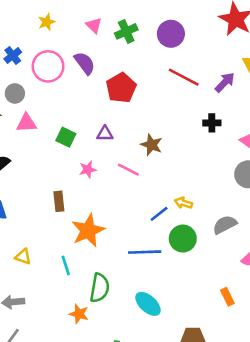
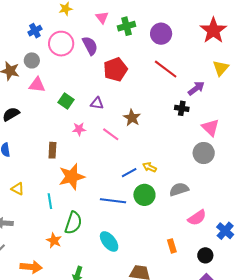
purple arrow: (225, 82) -> (196, 88), moved

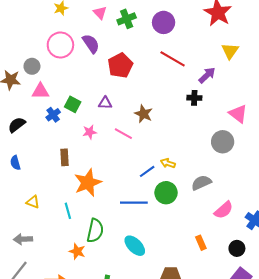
blue cross: (35, 31) -> (53, 115), moved
pink triangle: (210, 127) -> (238, 114), moved

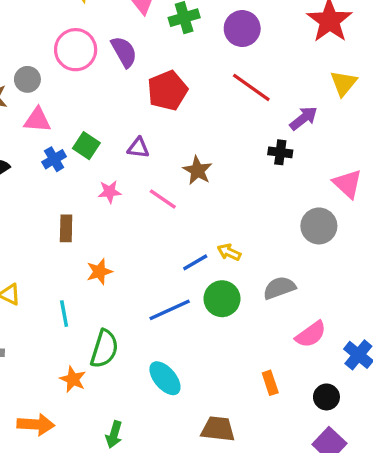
orange star: (88, 183) -> (99, 272), size x0.6
blue line: (134, 203) -> (170, 310), turned -30

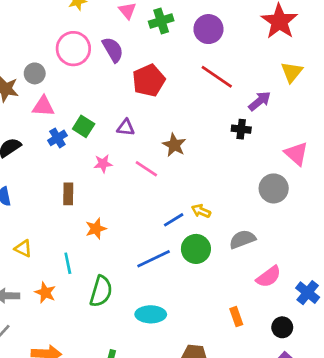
cyan ellipse: (165, 378) -> (151, 314), turned -48
orange star: (73, 379) -> (45, 293), moved

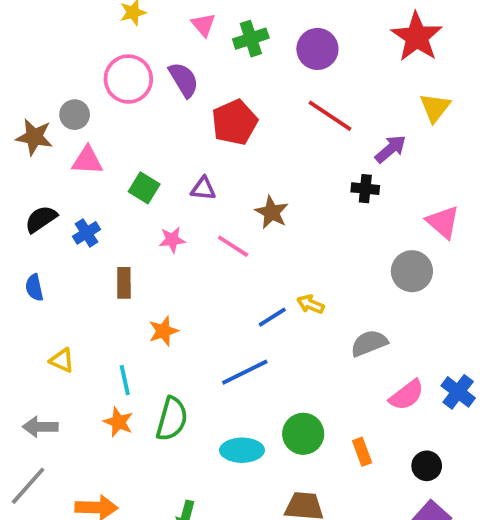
blue cross: (57, 138) -> (86, 233), moved
green circle: (196, 249) -> (303, 434), moved
orange star: (45, 293) -> (118, 422), moved
blue cross: (308, 293) -> (458, 392), moved

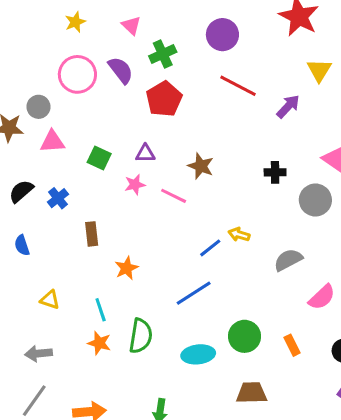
green cross: (251, 39) -> (163, 54), moved
black cross: (365, 189) -> (275, 172), moved
pink star: (172, 240) -> (135, 185), moved

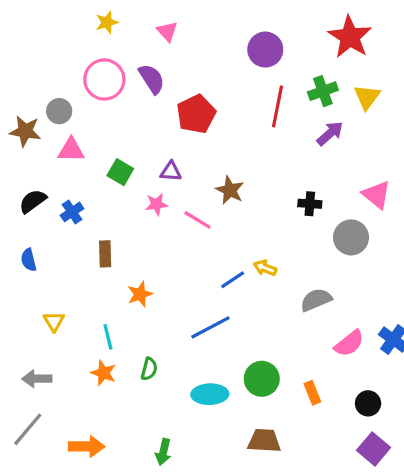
green cross: (163, 54) -> (323, 91), moved
red line: (238, 86) -> (277, 106), turned 69
yellow triangle: (50, 300) -> (54, 321), turned 36
green semicircle: (141, 336) -> (149, 369), size x0.6

